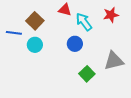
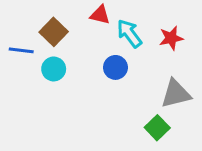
red star: (111, 15) -> (171, 38), moved
green square: (87, 74) -> (157, 128), moved

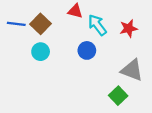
blue line: (21, 50) -> (16, 24), moved
gray triangle: (176, 94) -> (132, 70), turned 35

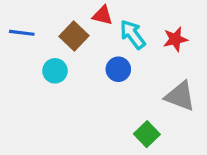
brown square: (41, 24) -> (74, 36), moved
green square: (118, 96) -> (147, 134), moved

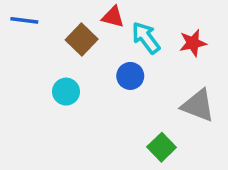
blue line: (22, 33) -> (24, 20), moved
cyan circle: (55, 71) -> (66, 92), moved

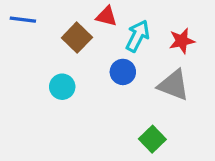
cyan arrow: (146, 38) -> (138, 36), turned 64
gray triangle: (198, 105) -> (174, 85), moved

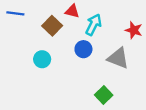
red star: (182, 41) -> (134, 30), moved, turned 30

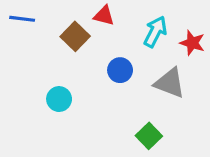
cyan arrow: (94, 25) -> (155, 32), moved
cyan circle: (42, 59) -> (59, 99), moved

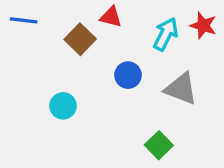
red star: (192, 43) -> (203, 26), moved

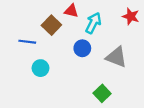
blue line: (24, 20) -> (27, 42), moved
cyan arrow: (166, 34) -> (93, 23), moved

